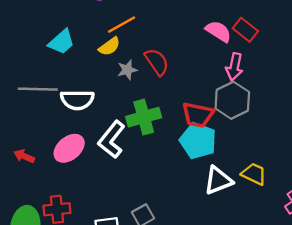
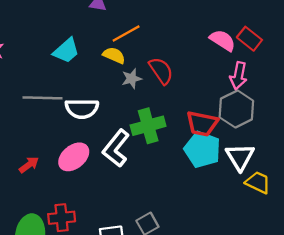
yellow semicircle: (109, 46) -> (114, 55), turned -120
red arrow: (24, 156) -> (29, 165), turned 120
white triangle: (218, 180) -> (240, 157), moved, turned -40

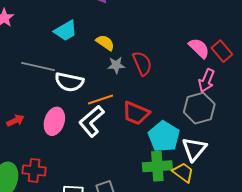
orange line: (126, 34) -> (100, 99), moved
red trapezoid: (202, 124) -> (136, 113), moved
green cross: (148, 126) -> (157, 166), moved
pink ellipse: (74, 157) -> (54, 121), turned -44
yellow trapezoid: (258, 182) -> (183, 172), moved

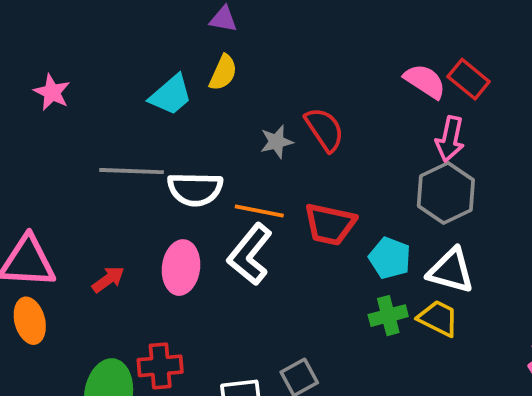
yellow semicircle: (105, 43) -> (223, 73), moved, turned 90
orange line: (100, 99) -> (259, 211), turned 40
cyan pentagon: (164, 137) -> (390, 258), size x0.7
white triangle: (194, 149) -> (451, 271), turned -44
green cross: (157, 166) -> (388, 316), size x0.7

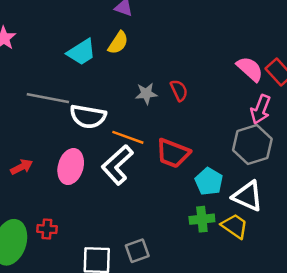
red semicircle: (325, 129) -> (179, 90), size x0.7
red cross: (160, 366) -> (47, 229), size x0.7

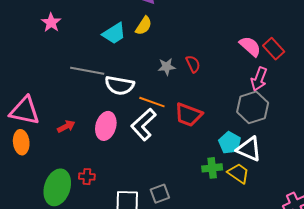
cyan pentagon: (209, 182) -> (230, 143), moved

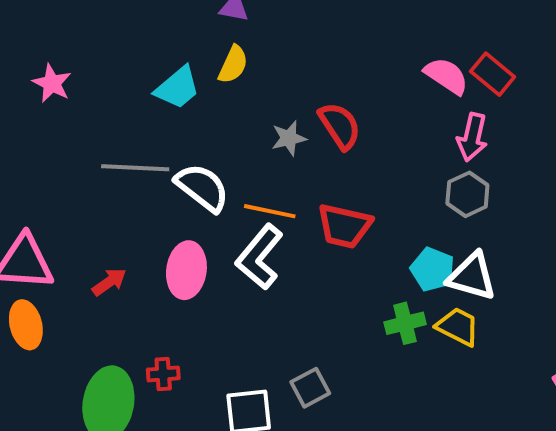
red semicircle: (193, 64) -> (340, 126), size x1.4
white semicircle: (120, 85) -> (202, 187), turned -144
gray hexagon: (253, 107) -> (467, 194), size x0.7

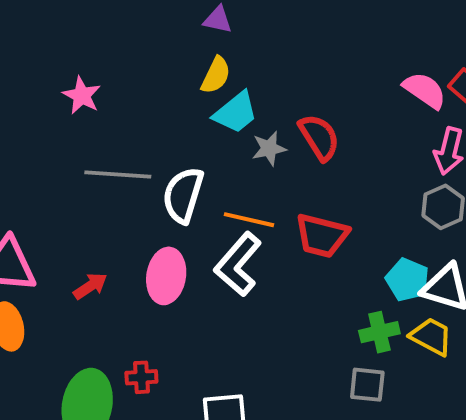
pink star: (52, 83) -> (82, 95), moved
cyan trapezoid: (178, 88) -> (236, 113), moved
white semicircle: (202, 187) -> (183, 195), turned -112
gray square: (310, 388) -> (367, 385), moved, turned 33

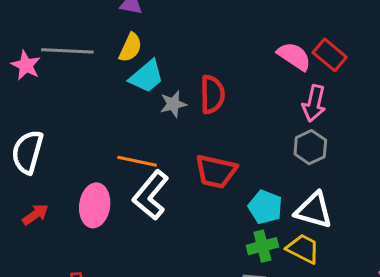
red semicircle: (319, 137) -> (212, 94), turned 33
gray line: (118, 174) -> (67, 51), moved
white semicircle: (183, 195) -> (27, 152), moved
orange line: (249, 220) -> (137, 161), moved
cyan pentagon: (407, 280) -> (265, 207), moved

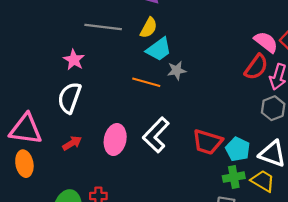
pink star: (26, 65) -> (74, 60), moved
red semicircle: (212, 94) -> (256, 67), moved, turned 32
orange line: (137, 161) -> (146, 82), moved
red trapezoid: (216, 171) -> (207, 142), moved

